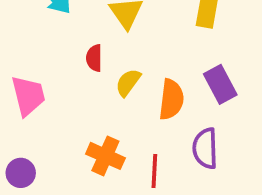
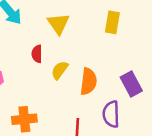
purple rectangle: (220, 84) -> (131, 84), moved
orange cross: (105, 156) -> (24, 119), moved, turned -30

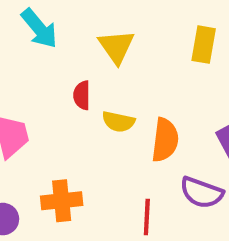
yellow semicircle: (60, 70) -> (118, 122), turned -114
purple semicircle: (111, 114) -> (202, 193), turned -68

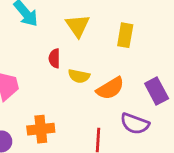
yellow rectangle: (204, 45) -> (125, 35), moved
orange semicircle: (165, 140) -> (110, 88), turned 52

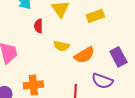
yellow rectangle: (125, 35) -> (95, 16), turned 60
red semicircle: (54, 58) -> (38, 26), moved

